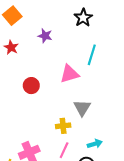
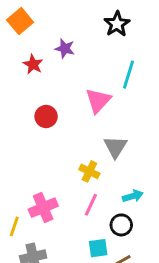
red star: (11, 47) -> (33, 64), moved
pink triangle: (69, 74) -> (98, 101), turned -30
yellow cross: (63, 126) -> (89, 171), turned 32

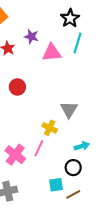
cyan line: (128, 75) -> (78, 43), moved
pink triangle: (98, 101) -> (52, 53), moved, turned 42
pink line: (91, 205) -> (39, 148), moved
pink cross: (43, 208) -> (15, 155), turned -30

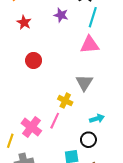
purple star: (31, 37) -> (61, 15), moved
pink triangle: (52, 53) -> (90, 45), moved

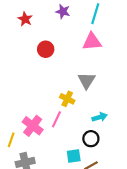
red circle: (34, 60) -> (46, 49), moved

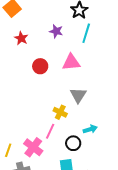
pink triangle: (92, 42) -> (71, 62), moved
pink cross: (33, 126) -> (33, 147), moved
black circle: (91, 139) -> (73, 143), moved

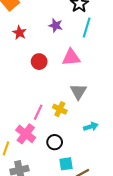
pink line: (50, 131) -> (38, 112), moved
black circle: (73, 143) -> (55, 142), moved
pink cross: (33, 147) -> (26, 134), moved

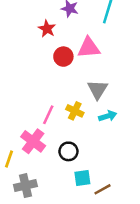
red star: (19, 33) -> (47, 29), moved
red circle: (39, 62) -> (63, 57), moved
cyan arrow: (91, 127) -> (108, 116), moved

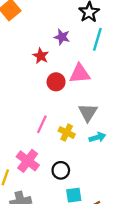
pink line: (48, 115) -> (42, 124), moved

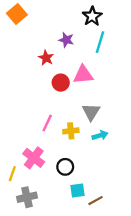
yellow cross: (67, 133) -> (71, 131), turned -32

